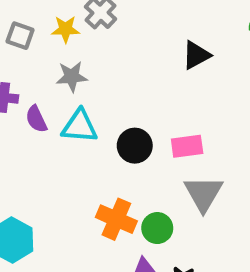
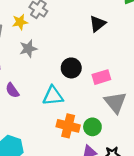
purple semicircle: (36, 119) -> (12, 90), moved
cyan triangle: (79, 126) -> (53, 96), moved
black circle: (135, 146) -> (71, 68), moved

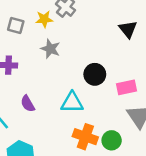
black triangle: (98, 24) -> (128, 29), turned -36
gray star: (28, 49) -> (50, 49), turned 30
purple semicircle: (12, 90) -> (28, 104), moved

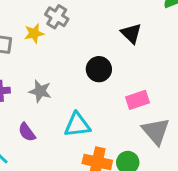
gray star: (50, 49) -> (40, 91), moved
black circle: (95, 74) -> (99, 69), moved

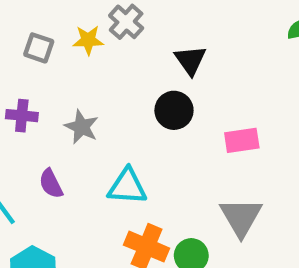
black triangle: (131, 33) -> (190, 60), moved
pink rectangle: (137, 100) -> (242, 140), moved

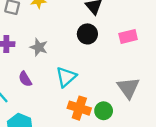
pink rectangle: (242, 140) -> (128, 37), moved
cyan triangle: (127, 187) -> (66, 77), turned -40

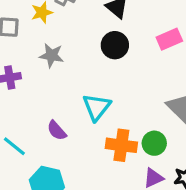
gray star: (39, 47) -> (51, 55), moved
purple semicircle: (25, 79) -> (57, 130), moved

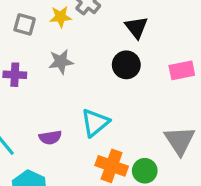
gray star: (51, 55) -> (61, 62), turned -30
purple semicircle: (57, 130) -> (50, 137), turned -70

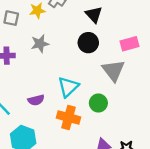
gray triangle: (180, 141) -> (113, 70), moved
orange cross: (112, 166) -> (69, 117), moved
green circle: (145, 171) -> (98, 103), moved

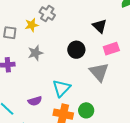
black triangle: (94, 14) -> (100, 26), moved
green circle: (98, 103) -> (86, 110), moved

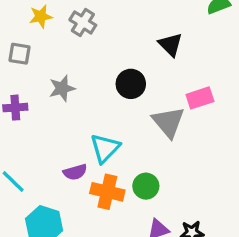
yellow star: (32, 25) -> (41, 16), moved
pink rectangle: (111, 49) -> (200, 98), moved
purple semicircle: (35, 101) -> (75, 172), moved

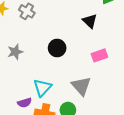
black triangle: (171, 45) -> (90, 21), moved
gray triangle: (168, 122) -> (81, 86), moved

